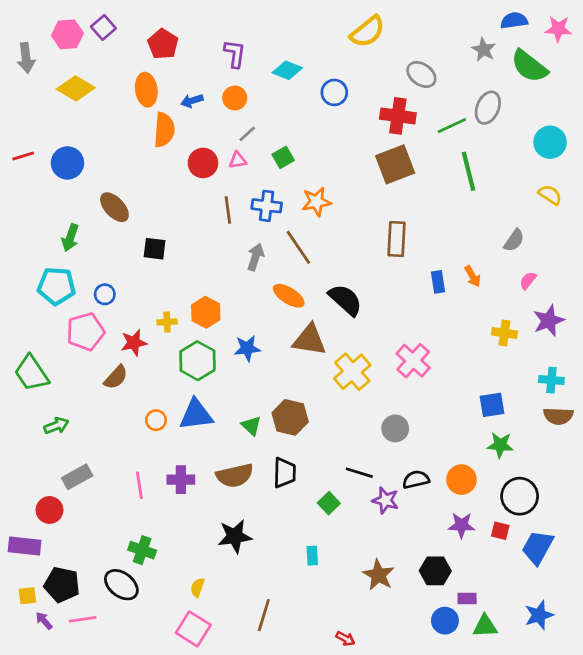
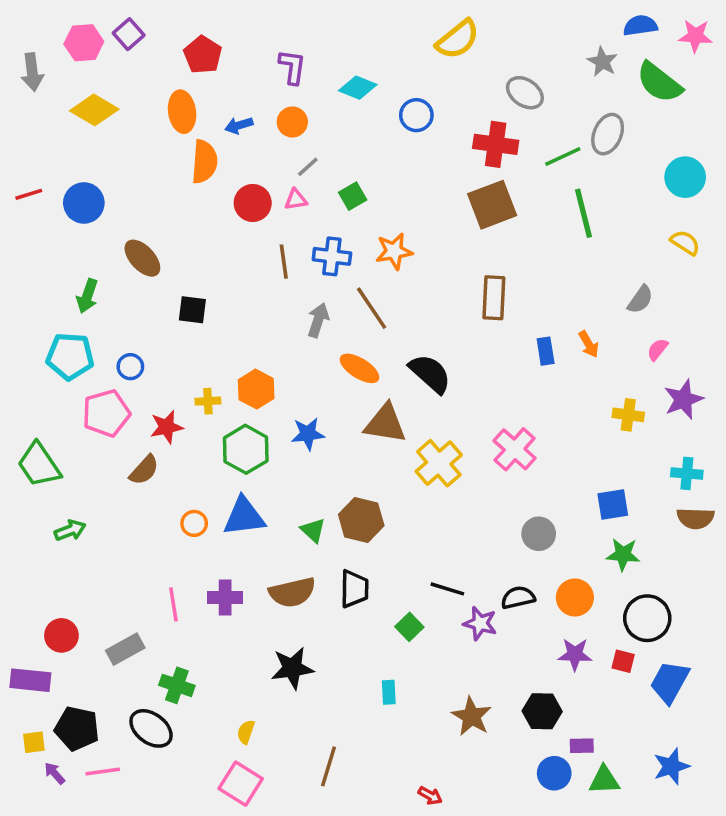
gray circle: (395, 428) -> (539, 534), moved
gray rectangle: (77, 477) -> (125, 649), moved

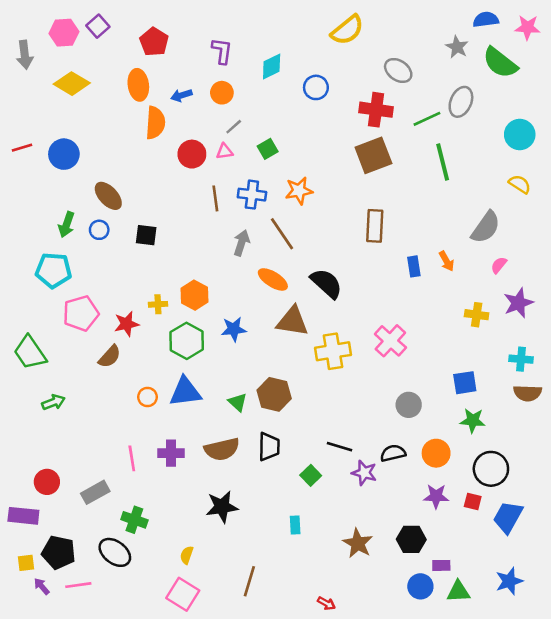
cyan diamond: (358, 88) -> (272, 67), turned -48
gray semicircle: (640, 299) -> (486, 227), size x1.5
blue circle: (130, 367) -> (99, 230), moved
yellow cross: (439, 463) -> (333, 351), turned 32

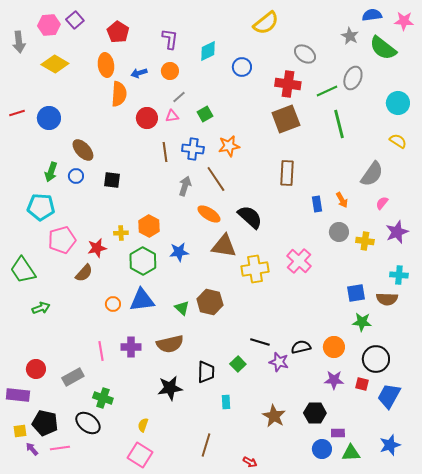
brown semicircle: (528, 393) -> (387, 299), moved
gray circle: (409, 405) -> (339, 232), moved
black trapezoid: (269, 447) -> (206, 372), moved
brown line: (249, 581) -> (206, 445), moved

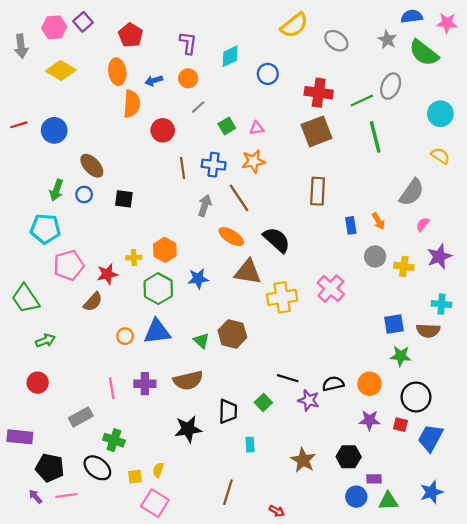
gray ellipse: (305, 54) -> (336, 41), moved
pink triangle: (172, 116) -> (257, 128), moved
red circle: (36, 369) -> (38, 383), moved
yellow square: (20, 431) -> (135, 477), moved

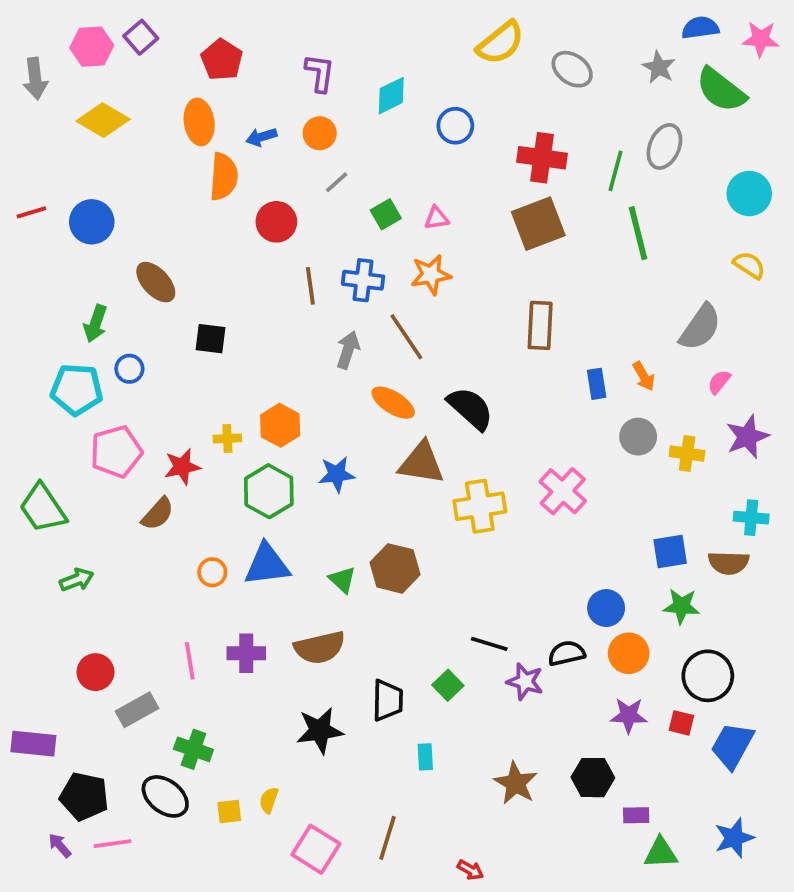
green line: (362, 100) -> (615, 171), turned -50
blue circle: (84, 195) -> (129, 369), moved
red circle: (38, 383) -> (96, 672), moved
blue circle: (356, 497) -> (606, 608), moved
pink square: (155, 503) -> (316, 849), moved

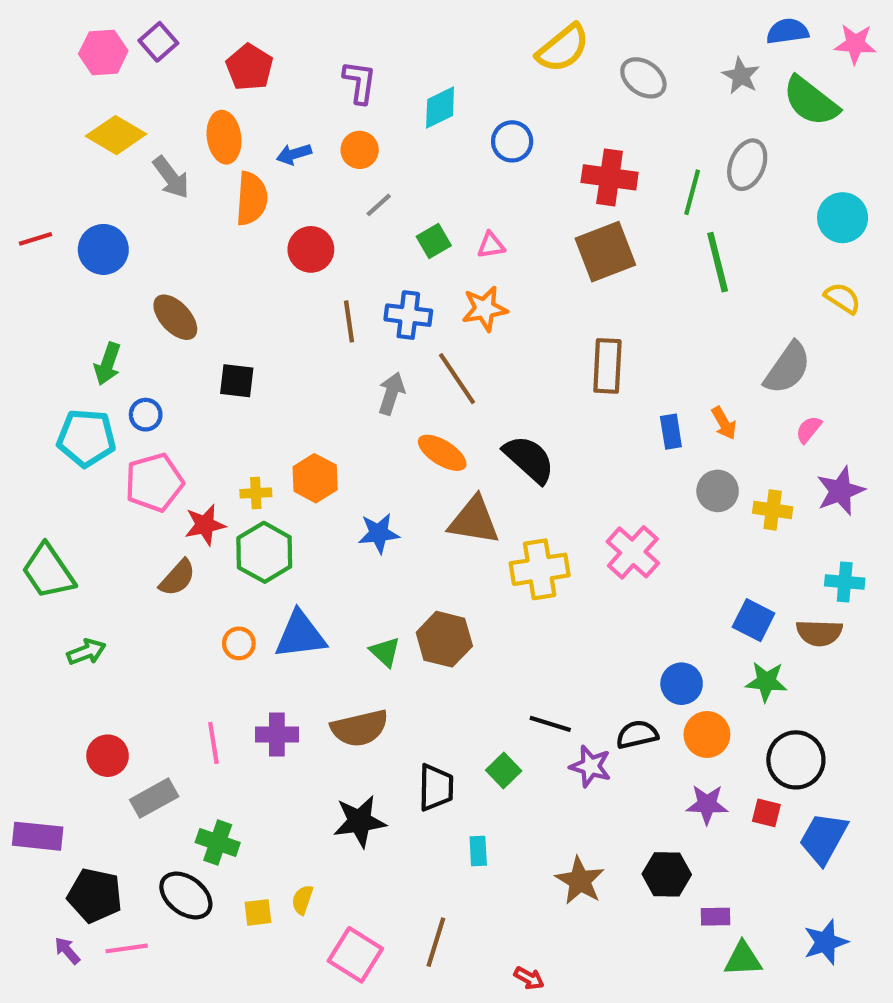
gray arrow: (35, 79) -> (171, 177), moved, turned -30
pink pentagon: (116, 452) -> (154, 482), moved
green hexagon: (269, 491) -> (264, 552), moved
blue square: (670, 552) -> (754, 620), turned 36

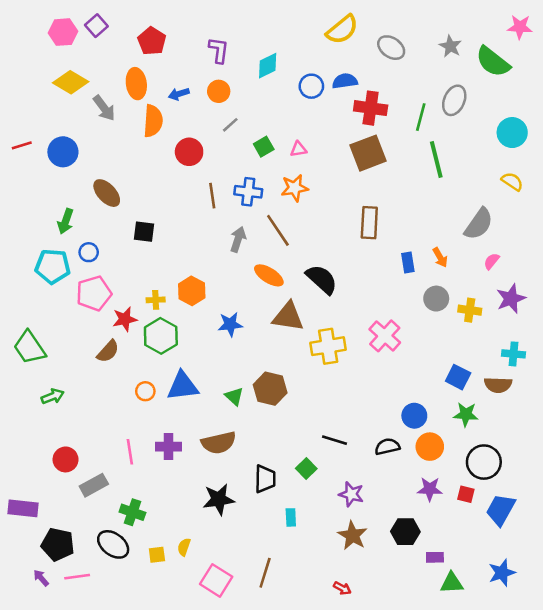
blue semicircle: (787, 31) -> (345, 81), moved
purple star: (590, 766) -> (351, 494), moved
red arrow: (529, 978) -> (342, 588), moved

